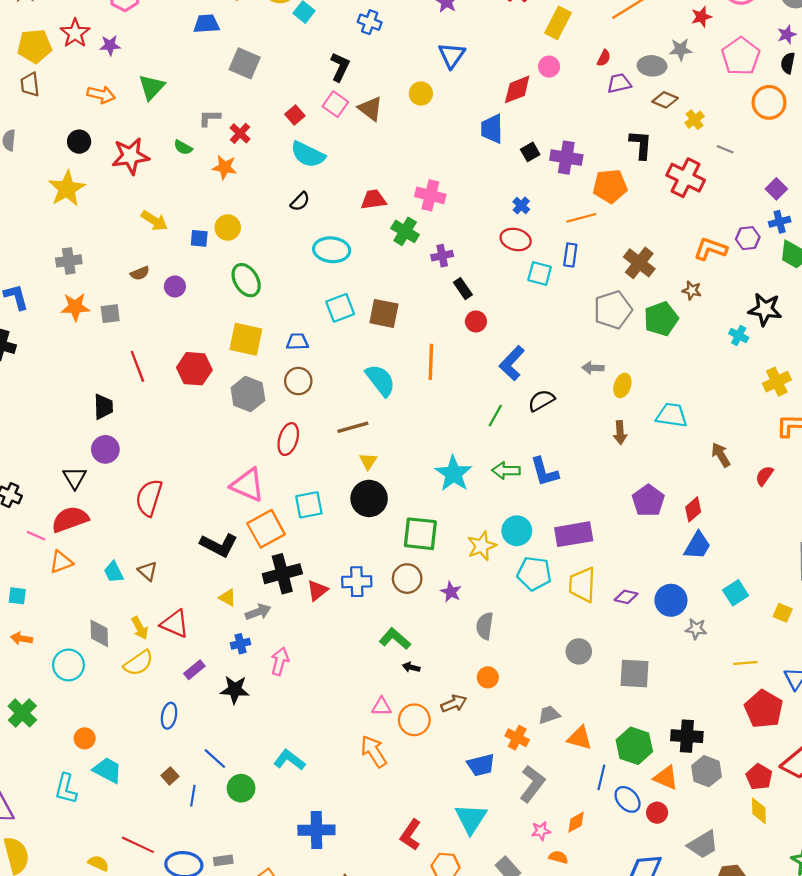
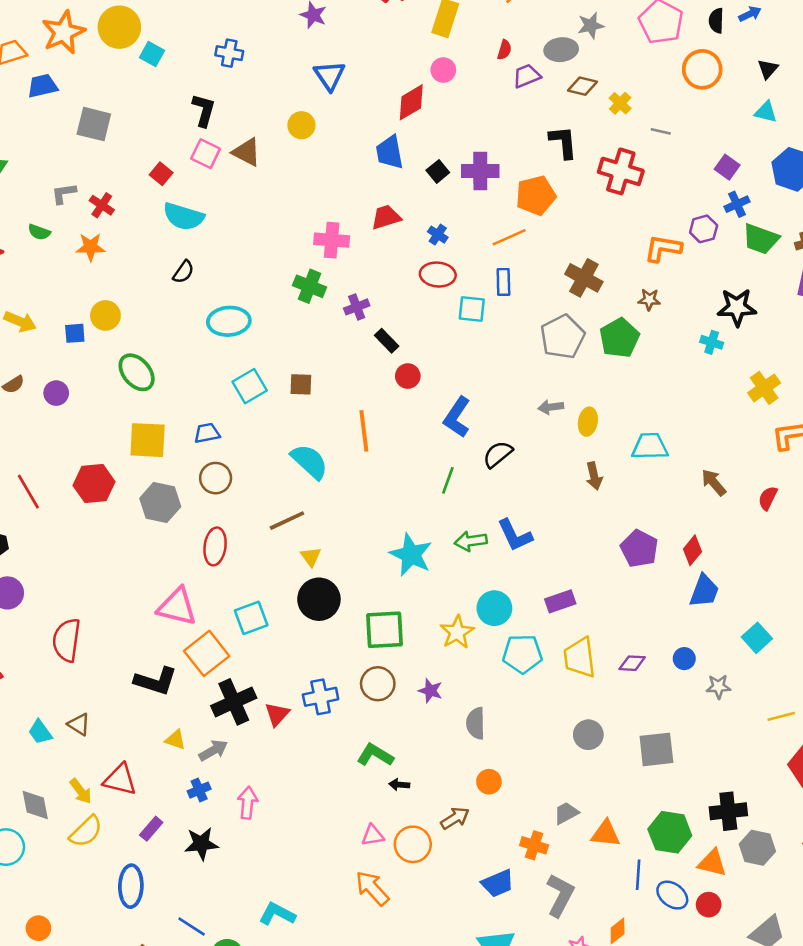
red trapezoid: (373, 200) -> (386, 217), moved
brown square: (384, 313) -> (301, 384), size x0.7
purple rectangle: (574, 534) -> (560, 601), size x0.7
blue circle: (671, 600) -> (684, 659), size x0.6
blue ellipse: (169, 716) -> (131, 886), size x1.4

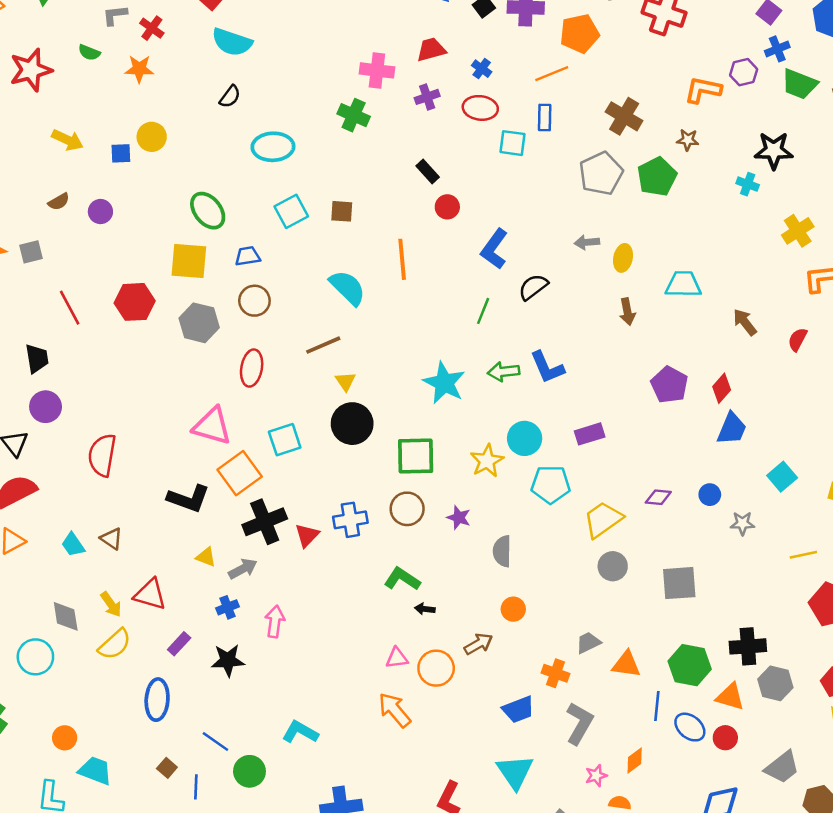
purple cross: (357, 307) -> (427, 97), moved
green ellipse: (137, 372) -> (208, 211), moved
yellow trapezoid: (580, 657) -> (603, 519), moved, turned 60

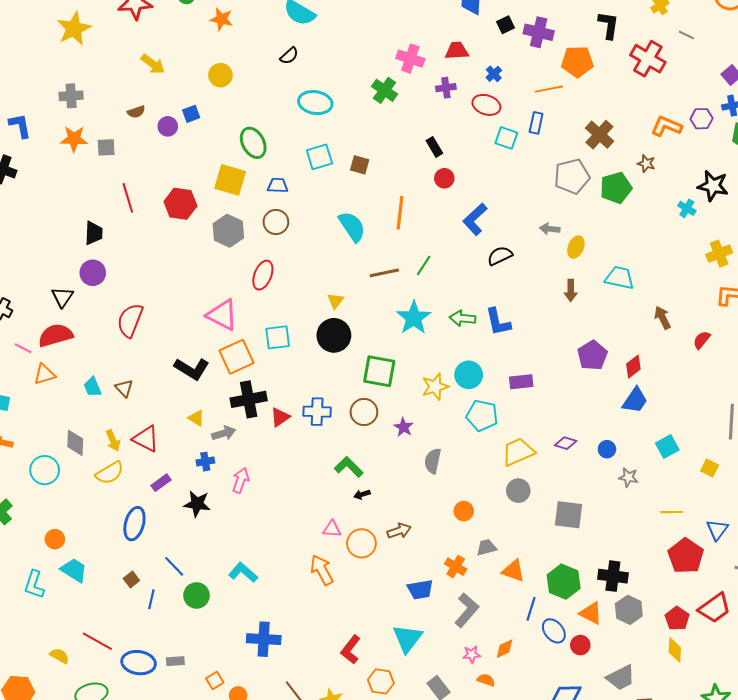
blue square: (121, 153) -> (191, 114), moved, turned -30
green line: (483, 311) -> (424, 265), moved
brown line: (323, 345) -> (384, 273), moved
black arrow: (425, 609) -> (362, 494), turned -35
orange circle: (513, 609) -> (464, 511), moved

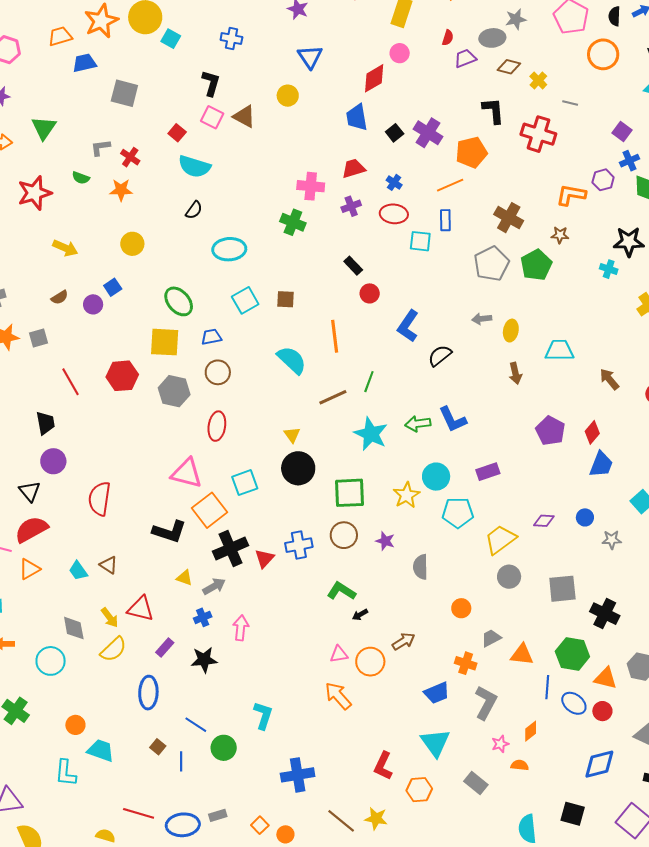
purple cross: (539, 32) -> (428, 133), turned 32
cyan L-shape: (243, 572) -> (263, 715), turned 80
black cross: (613, 576) -> (605, 614), moved, turned 32

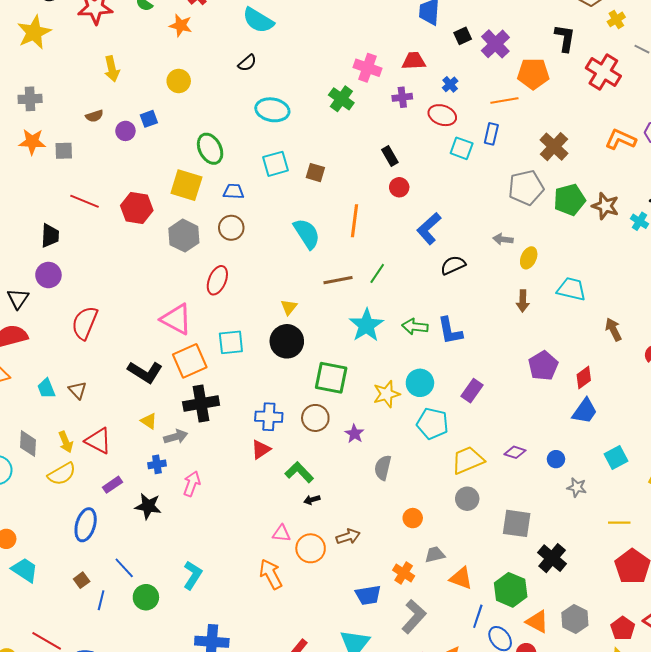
brown star: (560, 235) -> (605, 206), moved, size x1.5
yellow arrow: (65, 248) -> (112, 69), turned 40
red line: (70, 382) -> (85, 201), turned -52
purple rectangle: (488, 472) -> (472, 391), turned -50
red triangle: (264, 558) -> (261, 449), moved

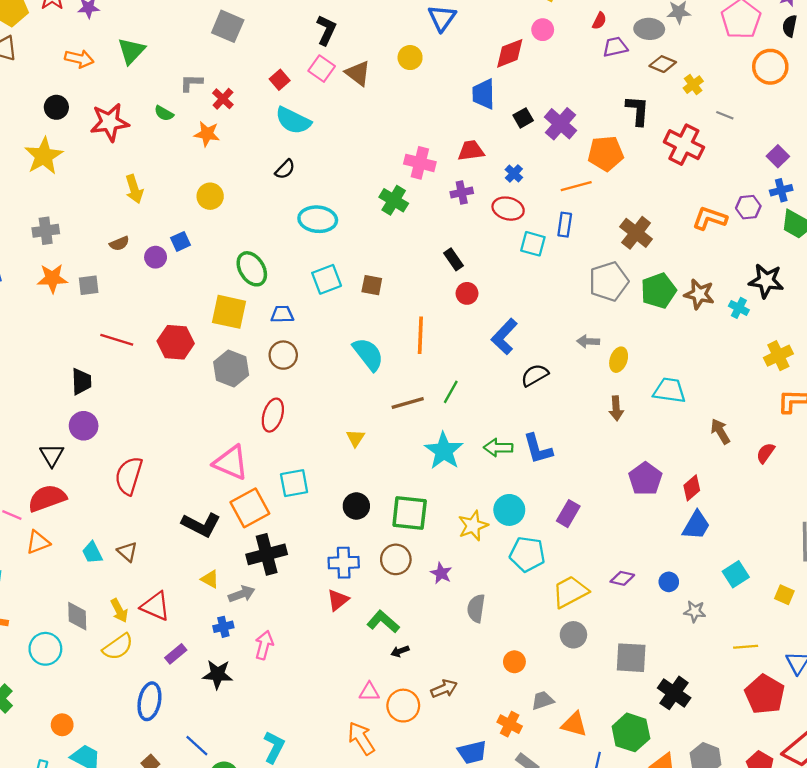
black circle: (287, 341) -> (356, 506), moved, size x0.7

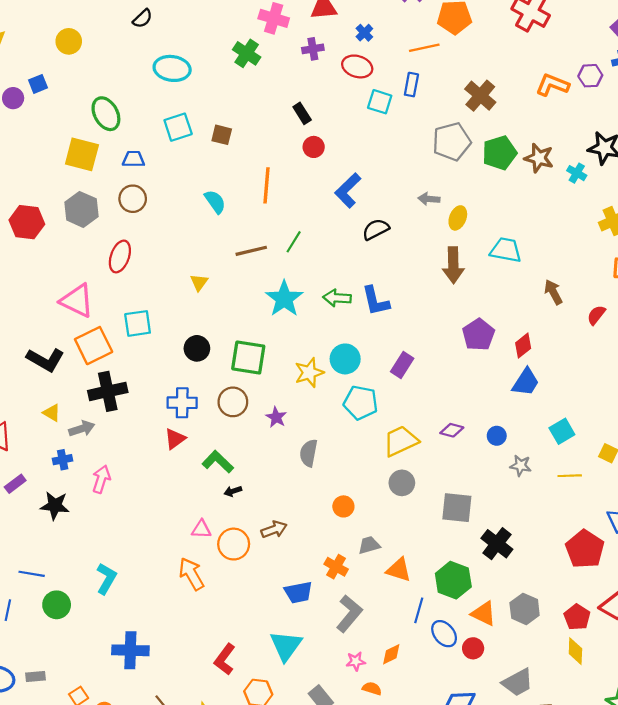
red hexagon: (176, 342) -> (27, 222), moved
cyan semicircle: (368, 354) -> (215, 202), size x0.7
brown arrow: (616, 408) -> (453, 265), size x1.5
yellow line: (746, 647) -> (570, 476), moved
blue line: (197, 746) -> (32, 574), turned -35

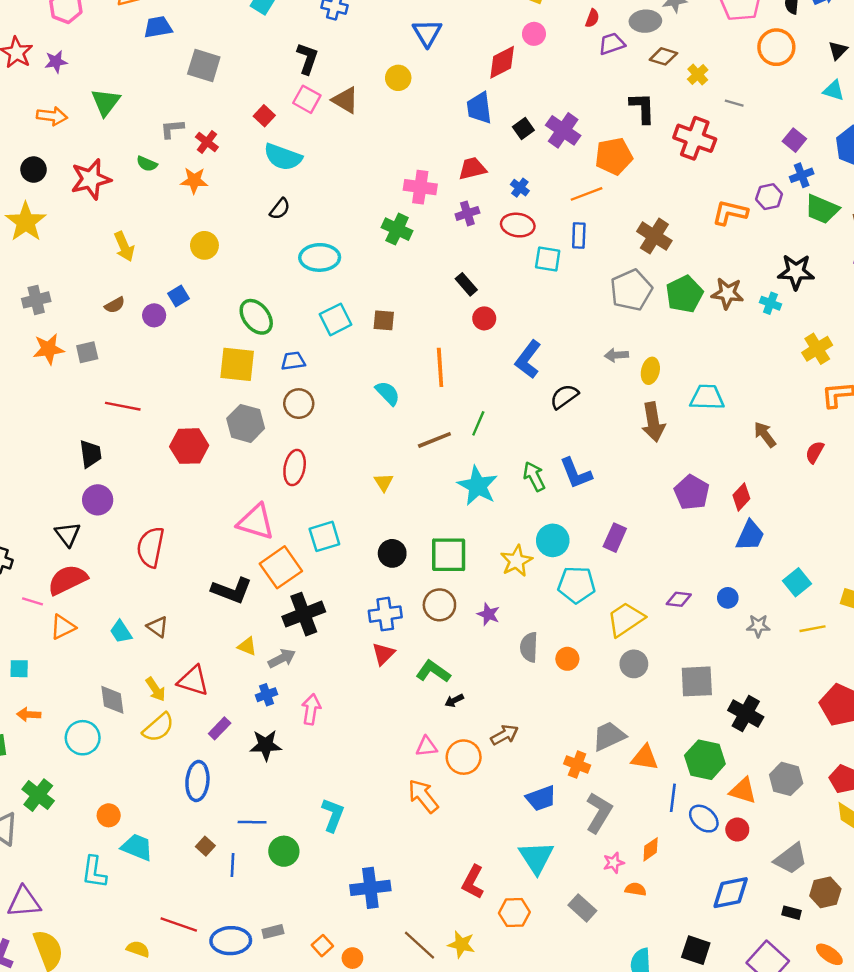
green arrow: (337, 298) -> (534, 476), turned 68
orange circle: (343, 506) -> (567, 659), moved
gray trapezoid: (369, 545) -> (609, 736), size x1.4

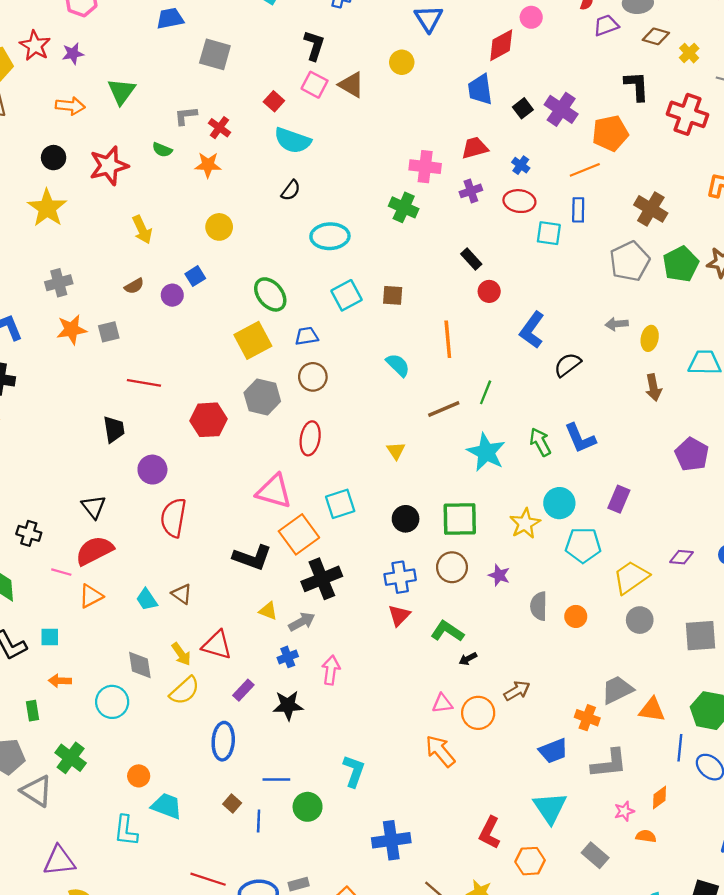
yellow square: (237, 364) -> (253, 340), turned -33
brown arrow: (653, 422) -> (653, 388), size x0.7
purple circle: (98, 500) -> (152, 470), moved
gray L-shape: (599, 813) -> (609, 763), turned 54

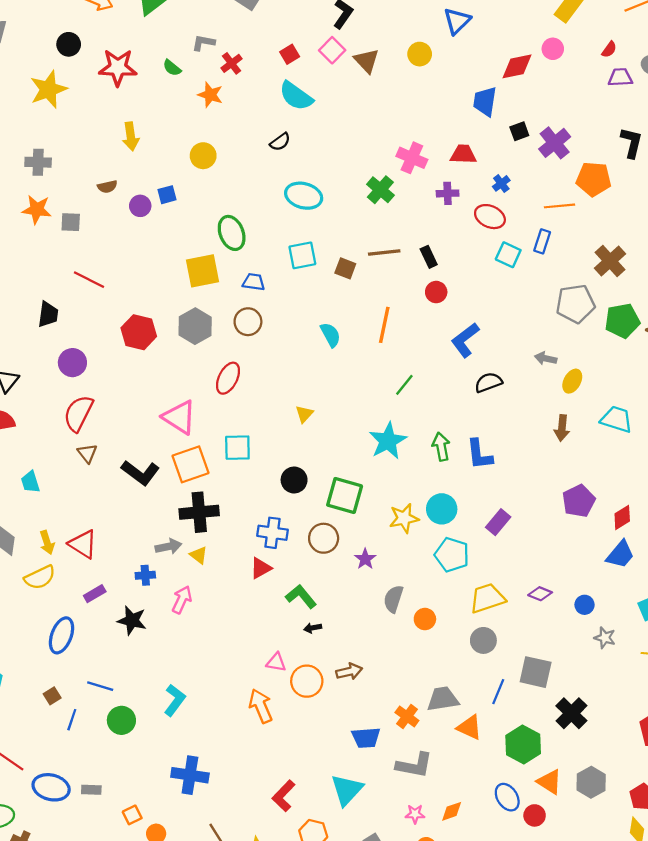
brown line: (444, 409) -> (384, 253), moved
brown triangle: (182, 594) -> (87, 453), moved
yellow triangle: (268, 611) -> (199, 555), moved
blue line: (680, 748) -> (498, 692), moved

